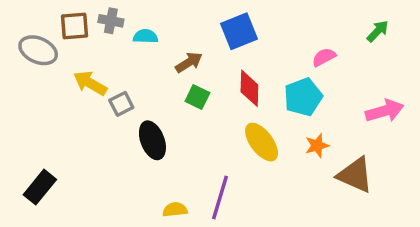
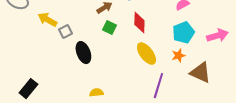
cyan pentagon: (303, 97) -> (183, 33), moved
black rectangle: (40, 187) -> (28, 89), moved
purple line: (220, 197) -> (158, 86), moved

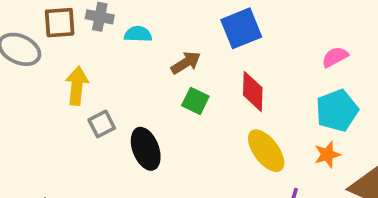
yellow arrow: (47, 20) -> (77, 86), turned 66
gray square: (65, 32) -> (102, 124), moved

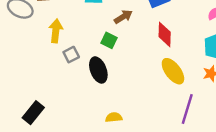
green square: (195, 101) -> (109, 40), moved

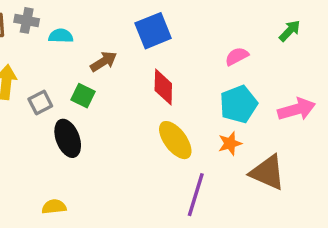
gray square: (71, 55) -> (40, 102), moved
yellow semicircle: (114, 117) -> (54, 207), moved

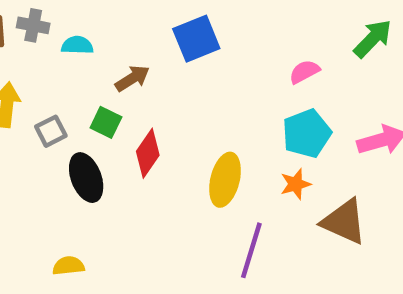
green arrow: (290, 31) -> (373, 39), size x1.4
red diamond: (163, 87) -> (148, 153), moved, turned 33
yellow ellipse: (175, 140) -> (225, 180), turned 51

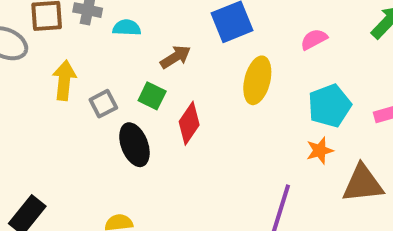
pink semicircle: (304, 72) -> (314, 39), moved
yellow ellipse: (225, 180) -> (257, 80), moved
brown triangle: (344, 222) -> (363, 184), turned -30

